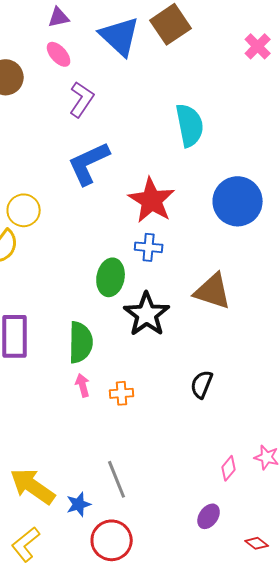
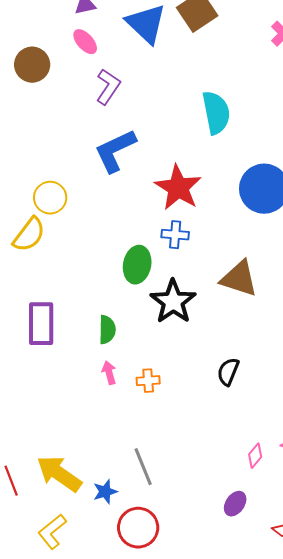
green semicircle: (81, 342) -> (107, 330), size x0.7

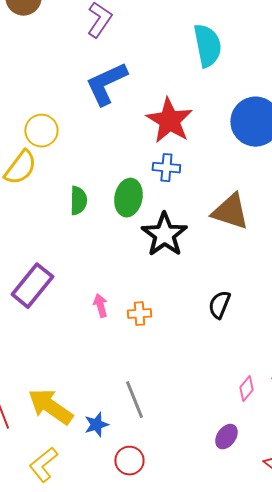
purple rectangle: (41, 324) -> (32, 286), moved, turned 39
green semicircle: (107, 330) -> (78, 201), moved
red circle: (138, 528) -> (129, 461), size x0.7

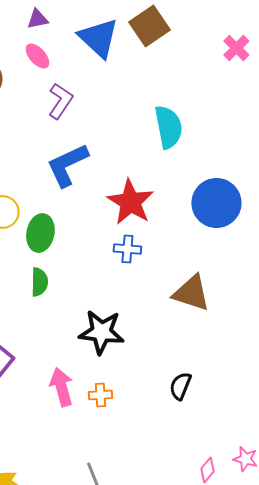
green ellipse: (128, 198) -> (40, 233), moved
black star: (164, 235) -> (101, 332), moved, turned -30
pink arrow: (100, 306) -> (61, 387), size x1.6

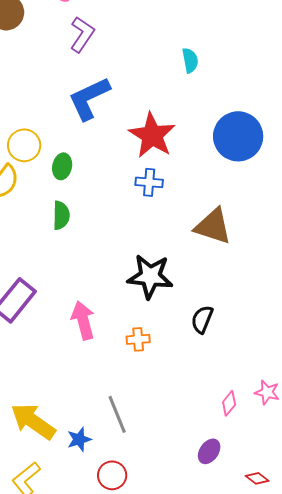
cyan semicircle: (168, 127) -> (190, 60), size x0.6
green ellipse: (40, 233) -> (62, 166), size x0.7
black star: (101, 332) -> (150, 276), moved
orange cross: (100, 395) -> (138, 339), moved

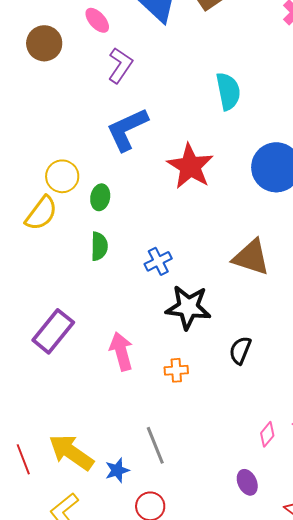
cyan semicircle: (190, 60) -> (228, 91), size x1.5
blue cross: (149, 182) -> (158, 261), moved, turned -32
purple ellipse: (209, 451) -> (247, 482), turned -60

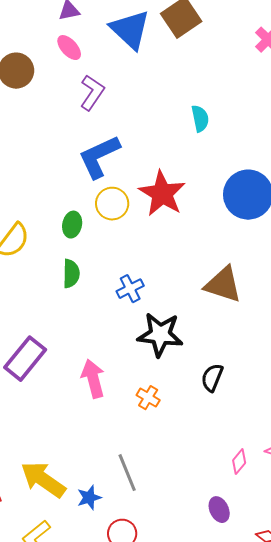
cyan semicircle: (228, 91) -> (200, 119), size x0.7
yellow circle: (62, 176) -> (112, 204), moved
orange cross: (176, 370) -> (148, 398), turned 35

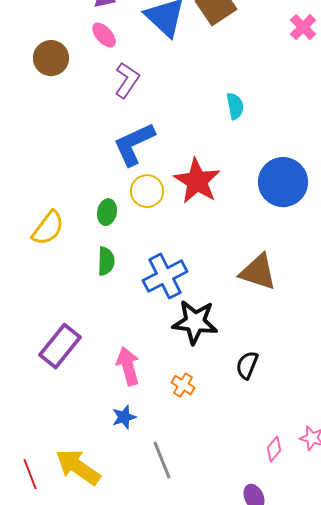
blue cross: (130, 289) -> (165, 276), size x1.6
blue star: (89, 498) -> (124, 417), moved

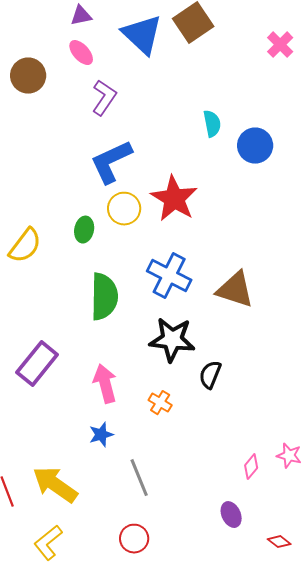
blue circle: (283, 182) -> (255, 146), moved, size x0.7
green semicircle: (106, 261) -> (104, 297), moved, size x1.6
blue cross: (165, 276) -> (169, 276), moved, turned -36
black semicircle: (247, 365) -> (210, 375), moved

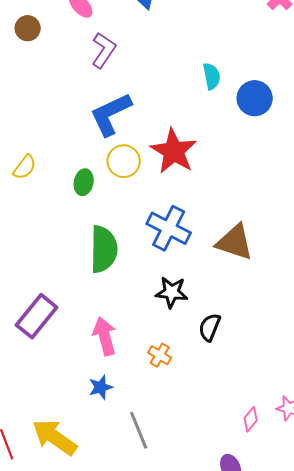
brown circle: (28, 76) -> (28, 28), size x0.7
yellow semicircle: (25, 246) -> (25, 167), moved, size x0.7
black star: (172, 340) -> (172, 292), size x0.7

